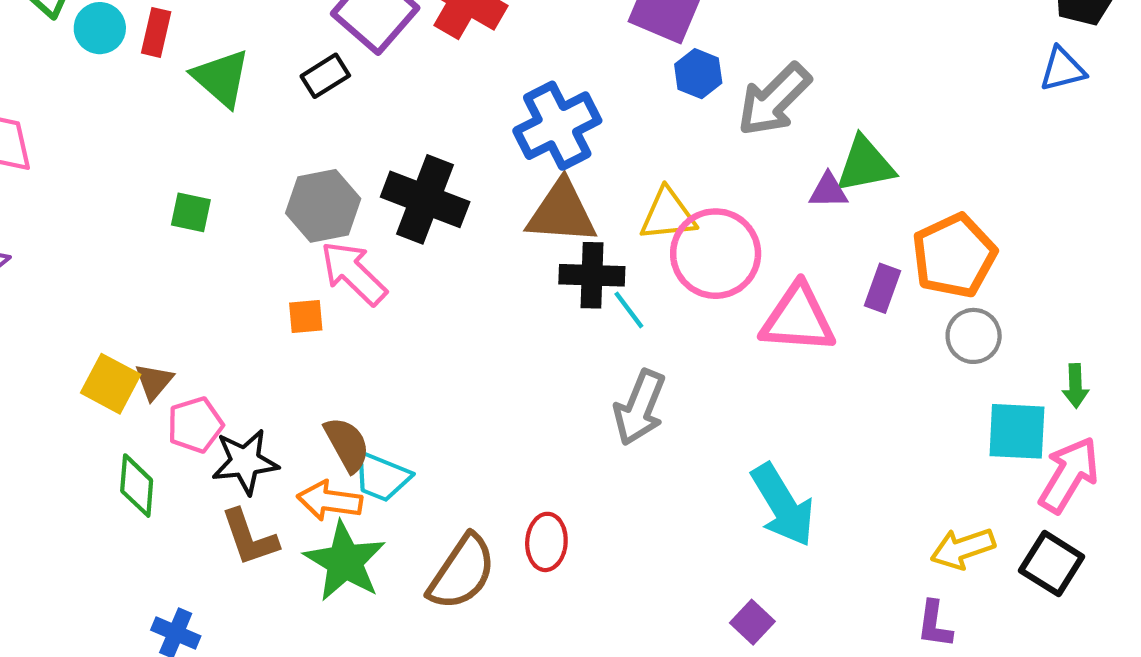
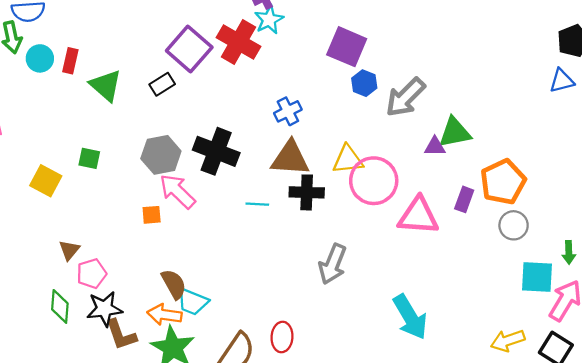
blue cross: (557, 126) -> (288, 111), size x0.6
cyan line: (629, 310) -> (257, 204), moved, turned -50
yellow square: (111, 384) -> (46, 181), moved
black star: (245, 462) -> (105, 309), moved

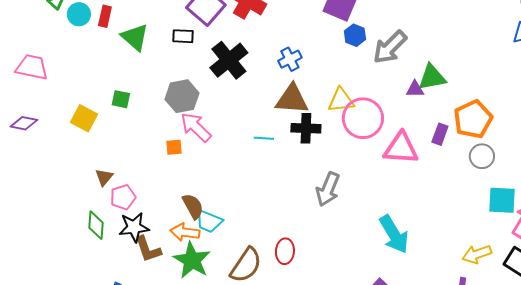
black rectangle: (162, 84) -> (183, 36), turned 35
black cross: (216, 151) -> (229, 60), moved, turned 30

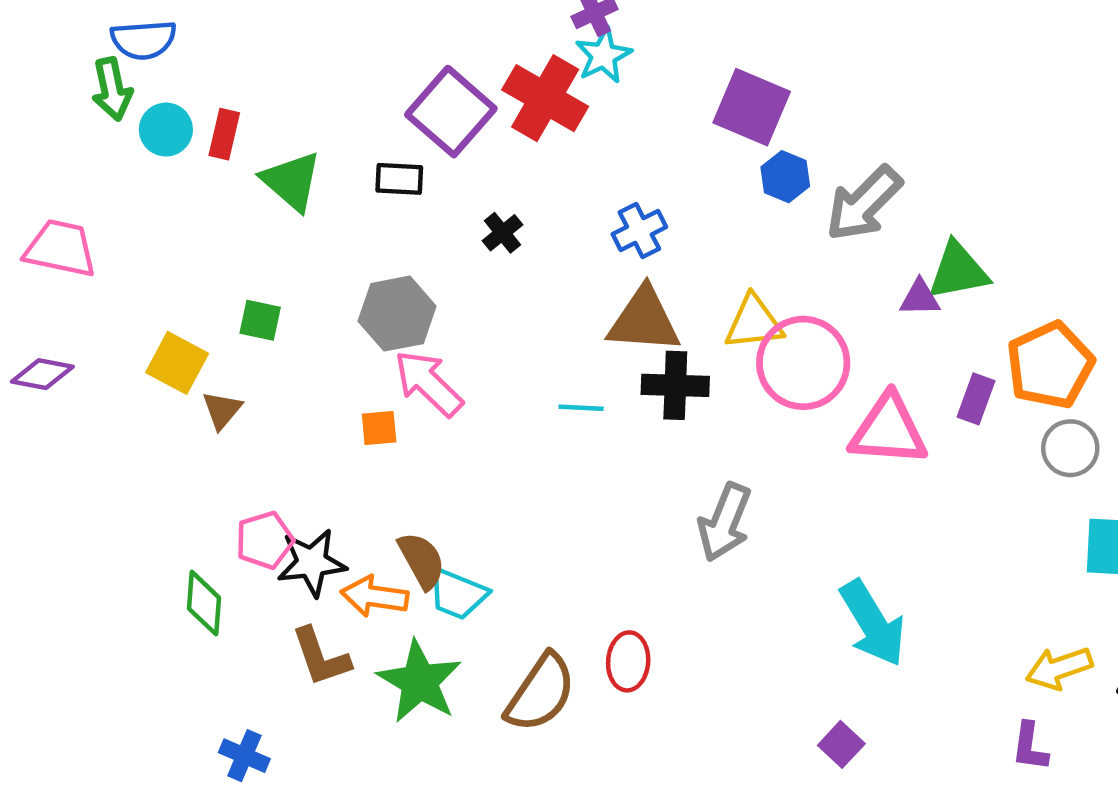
black cross: (229, 60) -> (502, 233), size x0.5
brown triangle: (104, 177) -> (222, 410), moved
black star: (134, 227) -> (312, 563), moved
orange arrow: (185, 232) -> (375, 596), moved

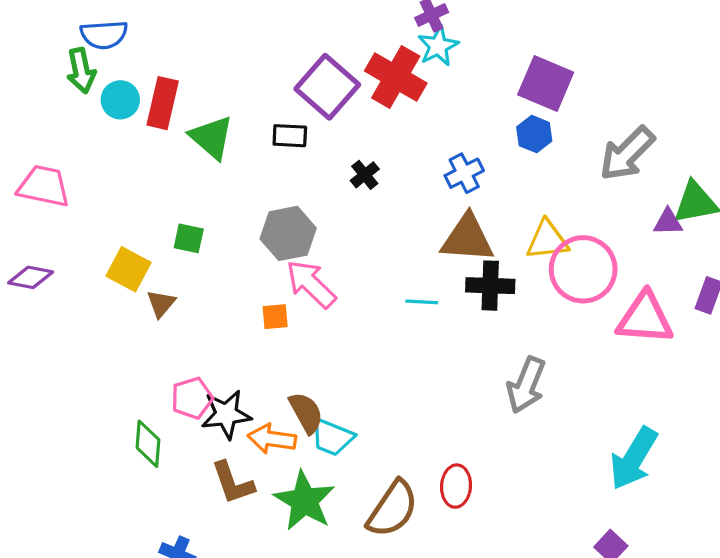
red rectangle: (224, 134) -> (163, 103), size x1.4
blue hexagon: (785, 177) -> (534, 134), moved
cyan arrow: (873, 623) -> (634, 458), turned 62

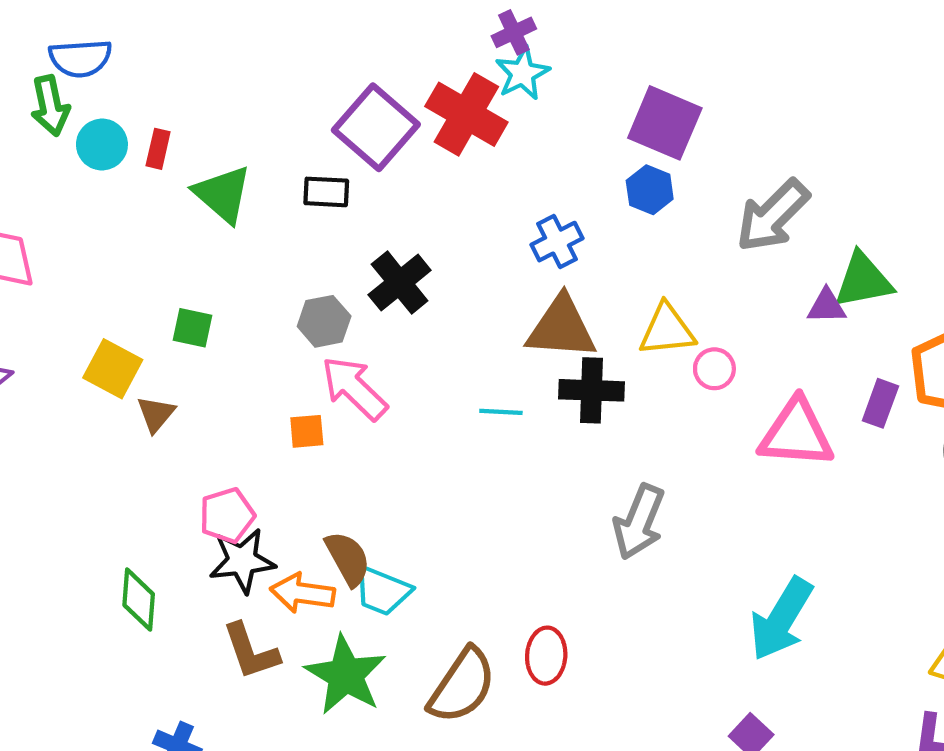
red rectangle: (163, 103) -> (158, 149), size x0.6
black cross: (365, 175) -> (400, 283), moved, size x1.6
gray hexagon: (288, 233) -> (324, 321), size x0.7
pink circle: (583, 269) -> (714, 369), size x0.5
pink pentagon: (192, 398) -> (227, 515), moved

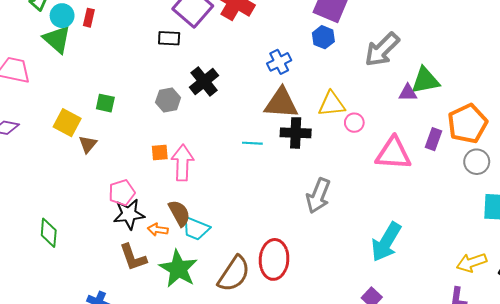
green triangle: (223, 194) -> (57, 39), moved
pink arrow: (354, 388) -> (182, 163), moved, turned 48
orange arrow: (303, 593) -> (158, 230), size x0.7
green diamond: (139, 600) -> (49, 233), moved
red ellipse: (546, 656) -> (274, 259), size x1.5

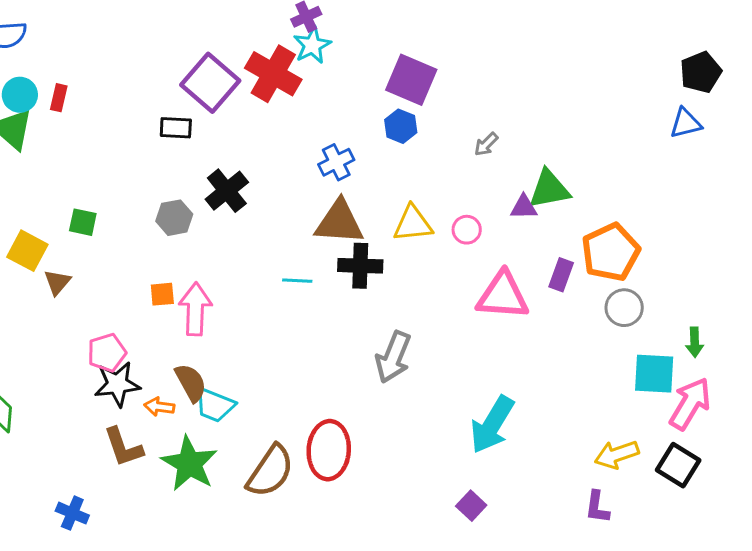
gray arrow: (382, 50) -> (486, 144), size x0.5
pink circle: (354, 123) -> (467, 230), moved

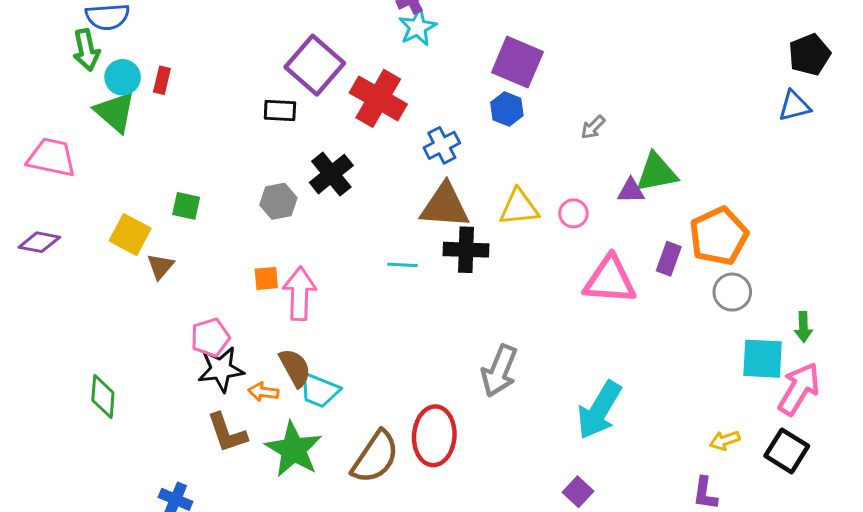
red cross: (273, 74) -> (378, 98), moved
gray arrow: (393, 357) -> (499, 371), moved
yellow arrow: (617, 455) -> (725, 440), size x0.7

